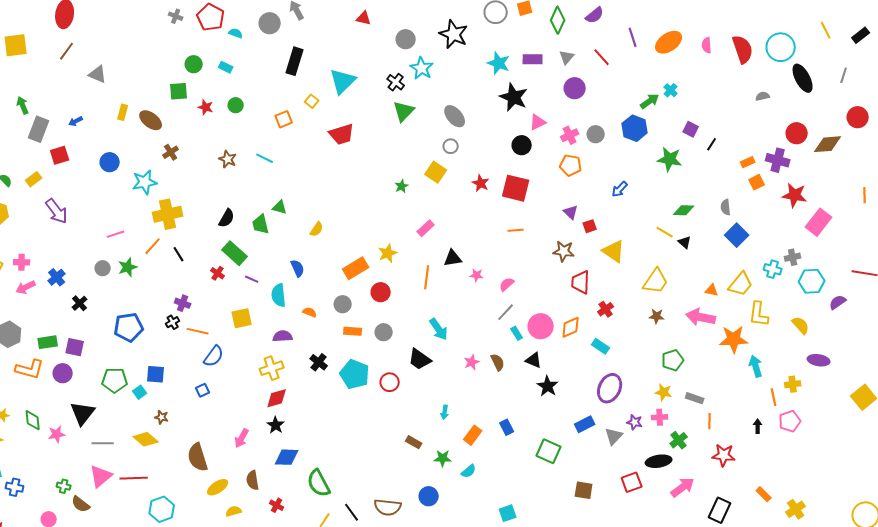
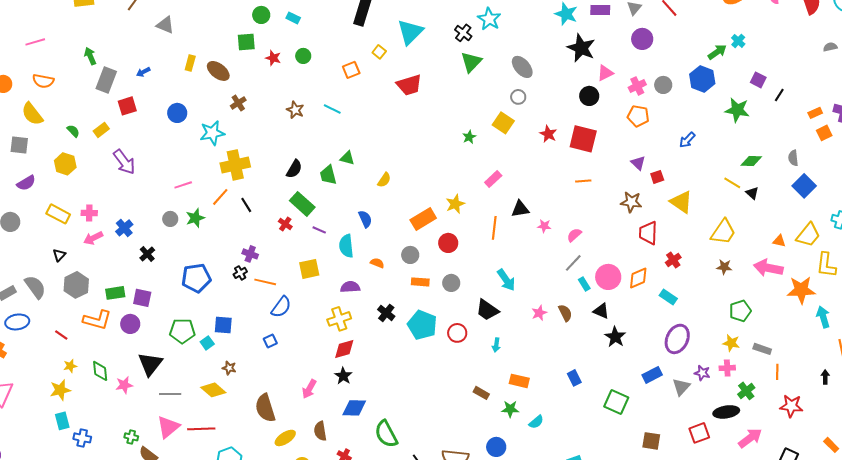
cyan arrow: (445, 412) -> (496, 345), moved
orange rectangle: (473, 435) -> (519, 381), moved, turned 66

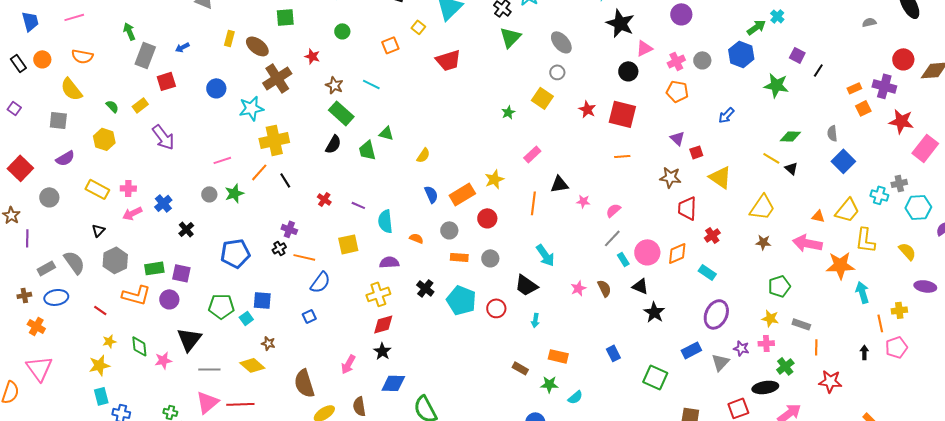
red star: (273, 58) -> (312, 56), moved
brown cross: (238, 103) -> (277, 78), size x1.8
green rectangle: (302, 204) -> (341, 113), moved
blue semicircle: (365, 219) -> (431, 194), moved

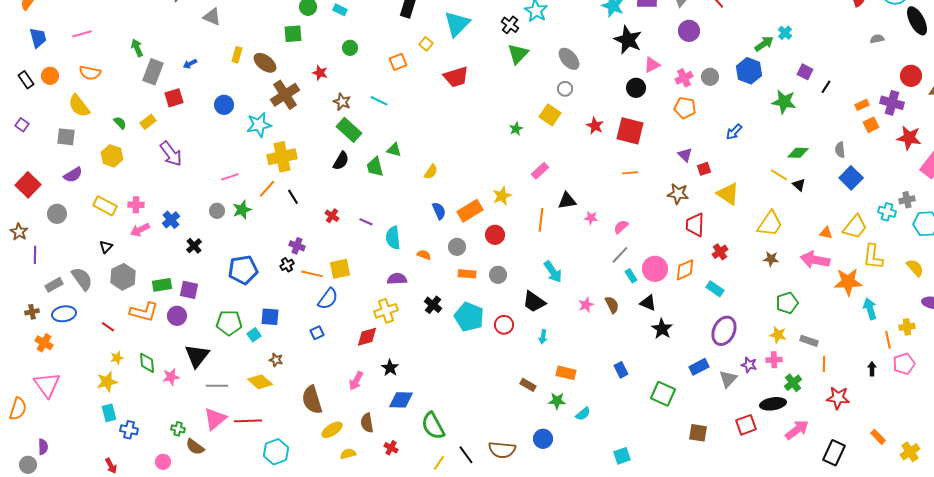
yellow square: (348, 244) -> (340, 269), moved
red diamond: (383, 324) -> (367, 337), moved

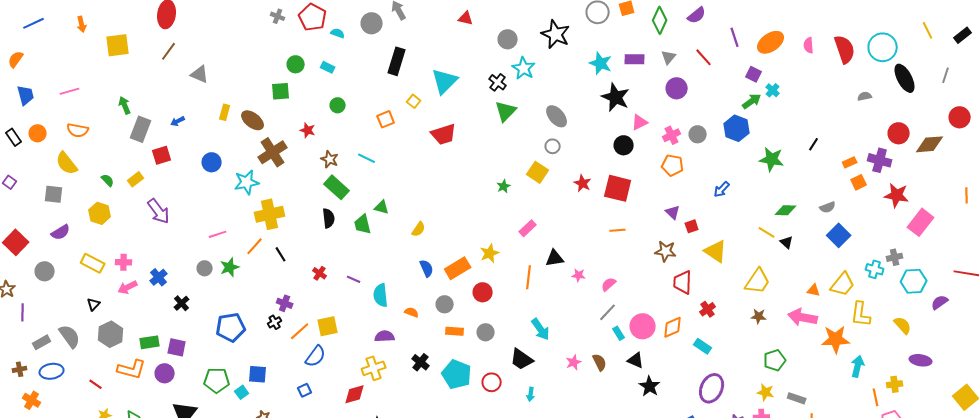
purple square: (805, 72) -> (754, 74), moved
gray semicircle: (840, 150) -> (828, 207), turned -105
black semicircle: (341, 161) -> (329, 218), turned -36
orange line: (312, 274) -> (300, 331), turned -55
cyan arrow: (870, 309) -> (858, 366), turned 30

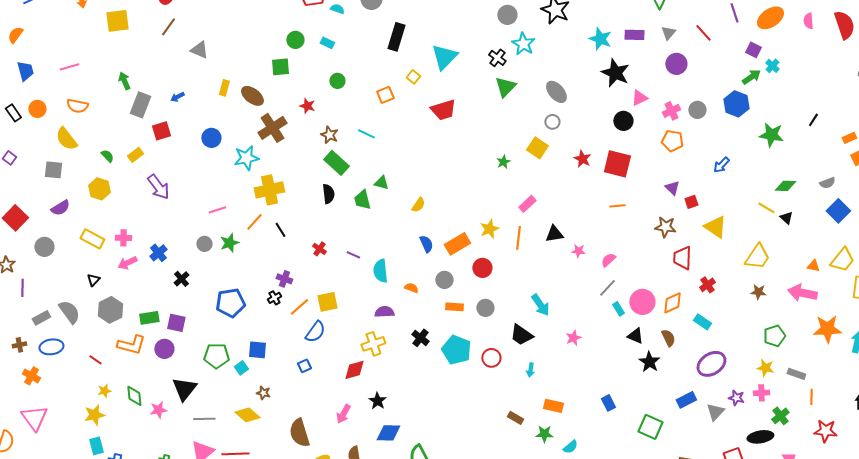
orange line: (529, 277) -> (518, 238), moved
orange star: (836, 339) -> (827, 329), moved
brown semicircle: (600, 362) -> (668, 338), moved
purple ellipse: (712, 388) -> (711, 364), turned 32

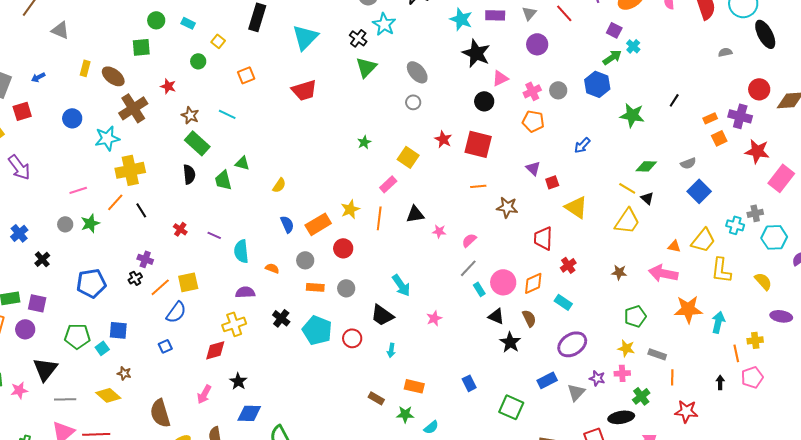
yellow square: (413, 77) -> (218, 41), moved
yellow square: (537, 148) -> (408, 157), moved
brown star: (665, 227) -> (507, 207), moved
yellow trapezoid: (757, 257) -> (627, 221), moved

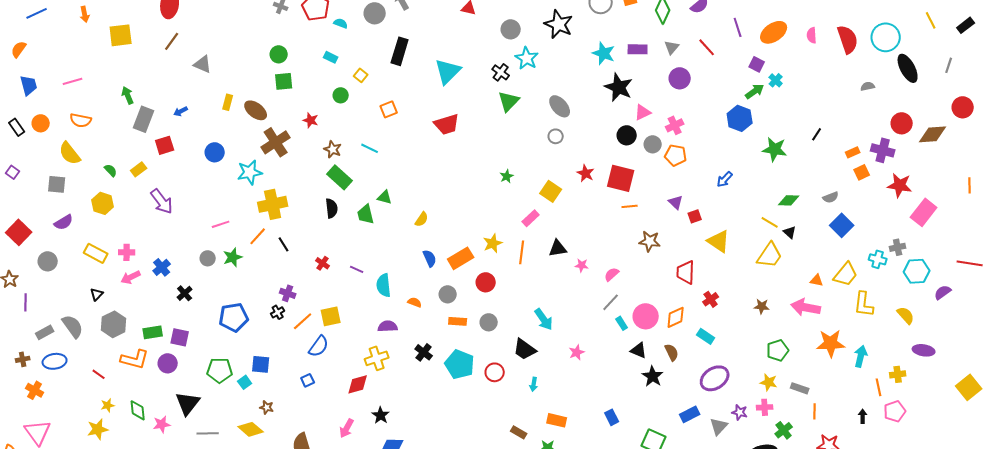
green circle: (156, 20) -> (279, 54), moved
gray circle: (558, 90) -> (653, 144), moved
orange line: (478, 186) -> (630, 206), moved

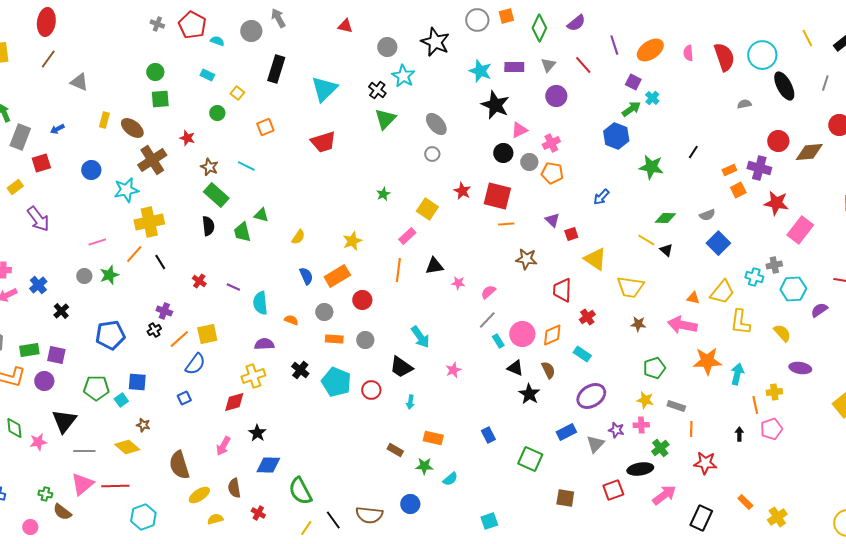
yellow star: (493, 243) -> (352, 241), moved
yellow trapezoid: (770, 255) -> (630, 287), moved, turned 64

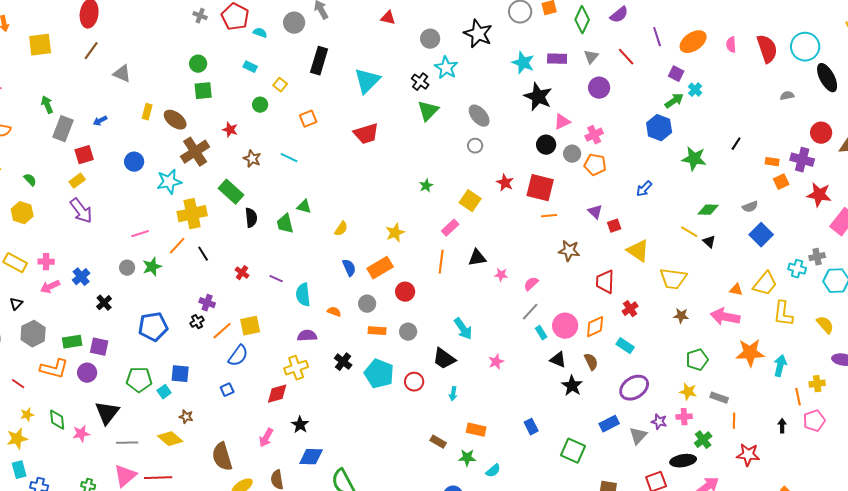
orange rectangle: (729, 170) -> (772, 162), turned 32
yellow rectangle: (15, 187) -> (77, 181), moved
green rectangle: (216, 195) -> (231, 192), moved

